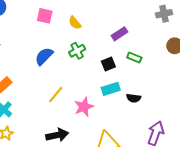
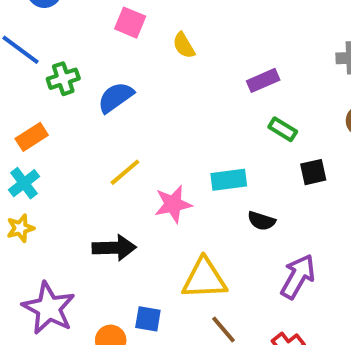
green cross: (77, 51) -> (63, 79), moved
black square: (108, 64) -> (313, 172), moved
black semicircle: (134, 98) -> (261, 221), moved

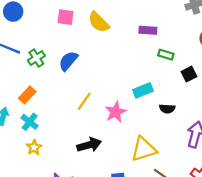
yellow semicircle: (184, 45) -> (99, 22), size x1.5
purple rectangle: (263, 80) -> (148, 30), turned 42

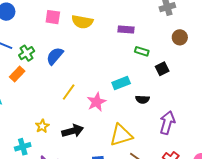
yellow semicircle: (99, 22) -> (82, 22), turned -35
orange rectangle: (27, 95) -> (17, 74), moved
cyan cross: (30, 122) -> (23, 147), moved, turned 35
yellow star: (34, 147) -> (42, 126), moved

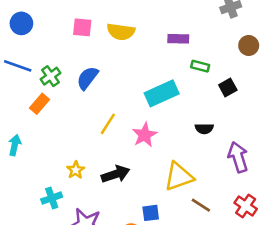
cyan rectangle: (121, 83) -> (162, 93), moved, size x1.4
purple arrow: (167, 123) -> (238, 157), turned -30

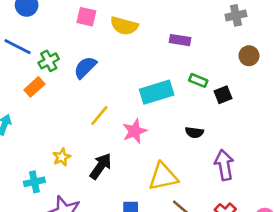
green rectangle: (200, 66) -> (198, 80), moved
black arrow: (116, 174) -> (101, 166), turned -44

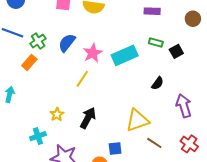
purple rectangle: (180, 40) -> (152, 11), moved
pink star: (135, 131) -> (93, 53), moved
black semicircle: (194, 132) -> (158, 83), turned -56

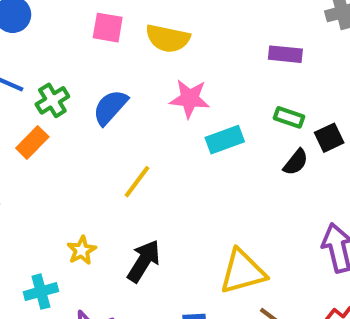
pink star: (93, 53) -> (190, 99), moved, turned 30
cyan rectangle: (125, 55) -> (225, 140), size x0.7
black semicircle: (158, 83) -> (296, 162), moved

